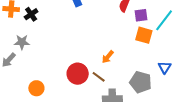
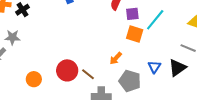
orange arrow: (108, 57) -> (116, 58), moved
orange circle: (36, 88) -> (34, 79), moved

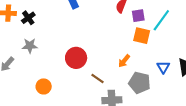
gray star: (12, 37) -> (30, 46), moved
red circle: (67, 70) -> (76, 58), moved

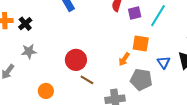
orange square: (142, 36) -> (141, 43), moved
brown line: (97, 78) -> (87, 80), moved

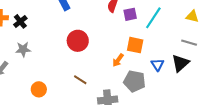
red circle: (76, 60) -> (78, 41), moved

